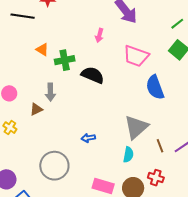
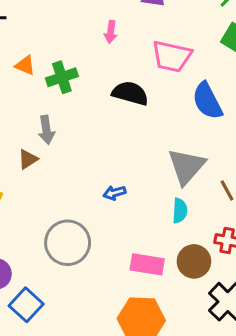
black semicircle: (93, 75) -> (130, 93), moved

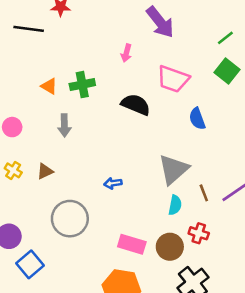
orange triangle: (25, 65) -> (49, 86), moved
blue semicircle: (207, 101) -> (197, 119), size x0.7
brown triangle: (28, 159) -> (45, 171), moved
cyan semicircle: (180, 211) -> (175, 205), moved

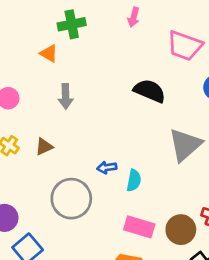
green cross: (82, 85) -> (72, 24), moved
black semicircle: (136, 105) -> (150, 91), moved
blue arrow: (113, 183) -> (107, 167), moved
cyan semicircle: (175, 205) -> (134, 180), moved

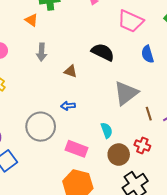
brown triangle: (44, 147) -> (71, 71), moved, turned 40
cyan semicircle: (134, 180) -> (107, 130), moved, turned -35
pink rectangle: (139, 227) -> (76, 149), moved

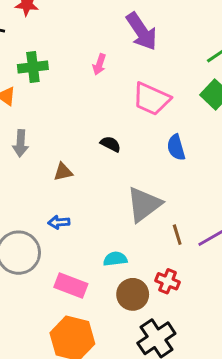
black semicircle: (103, 52) -> (111, 144), size x0.6
brown triangle: (71, 71) -> (63, 172), turned -32
cyan semicircle: (107, 130) -> (115, 259), turned -77

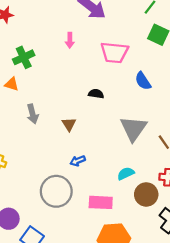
brown triangle: (63, 172) -> (69, 124), turned -32

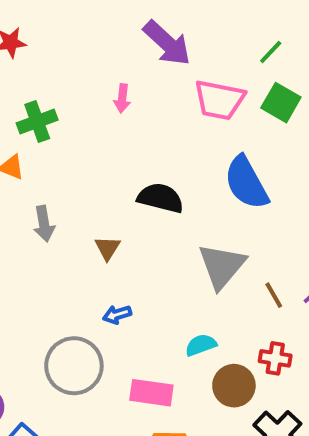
pink trapezoid: (114, 53) -> (219, 100), moved
blue semicircle: (143, 81) -> (246, 183), size x1.6
black semicircle: (96, 94) -> (160, 198), size x1.6

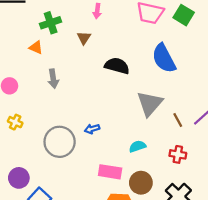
brown triangle: (107, 248) -> (84, 38), moved
gray circle: (74, 366) -> (60, 142), moved
brown circle: (234, 386) -> (141, 183), moved

